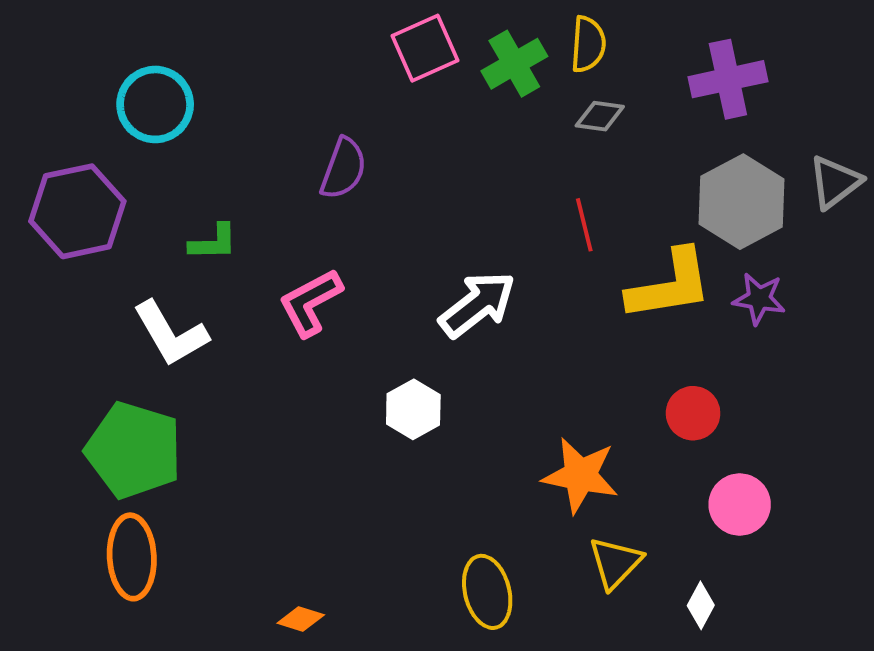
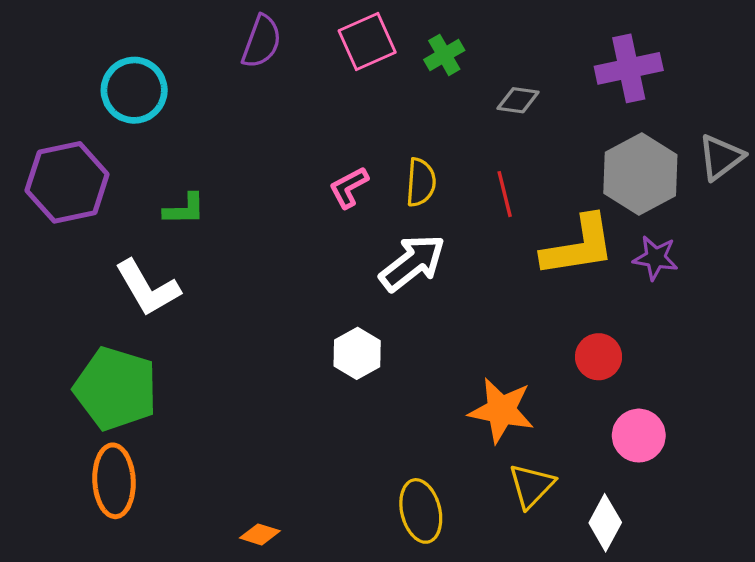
yellow semicircle: (588, 44) -> (421, 182), moved
green cross: (514, 64) -> (444, 55), size x0.7
purple semicircle: (343, 169) -> (262, 42), moved
pink L-shape: (310, 303) -> (349, 187), moved, size x0.7
white diamond: (701, 605) -> (605, 523), size x1.4

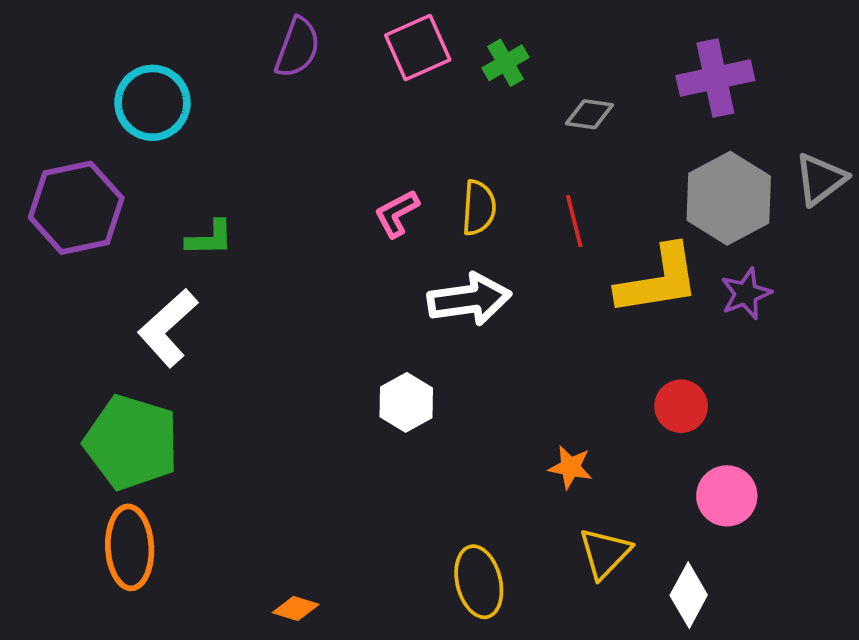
purple star: (656, 258) -> (746, 294), turned -30
white arrow: (412, 263) -> (469, 299), turned 30
white L-shape: (148, 288) -> (168, 328), turned 78
orange star: (501, 410) -> (570, 467), size x0.6

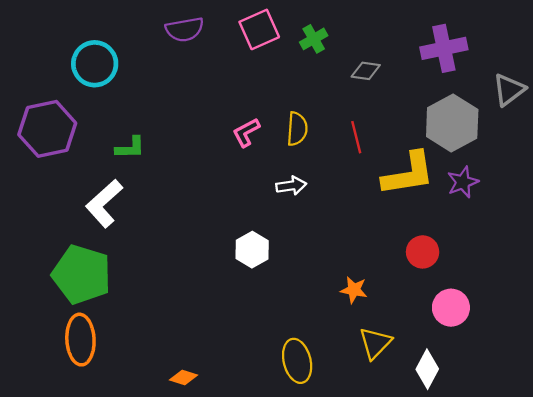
purple semicircle: (298, 47) -> (185, 29), turned 60
gray triangle: (820, 179) -> (509, 90), moved
white arrow: (469, 299) -> (291, 186), size x0.6

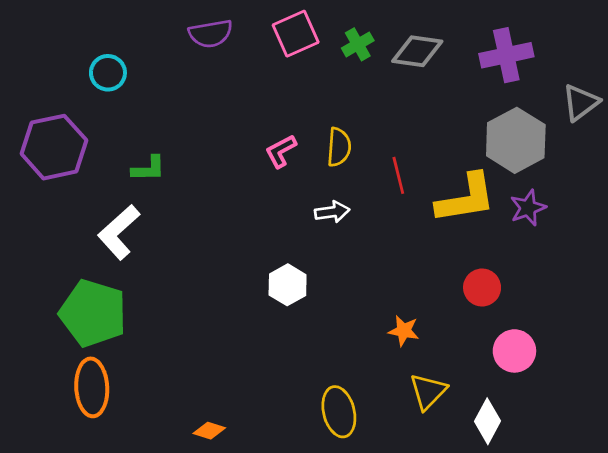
cyan circle: (95, 64) -> (108, 73), size x0.7
gray diamond: (366, 71) -> (417, 51), moved, size x1.5
red line: (356, 137) -> (398, 175), moved

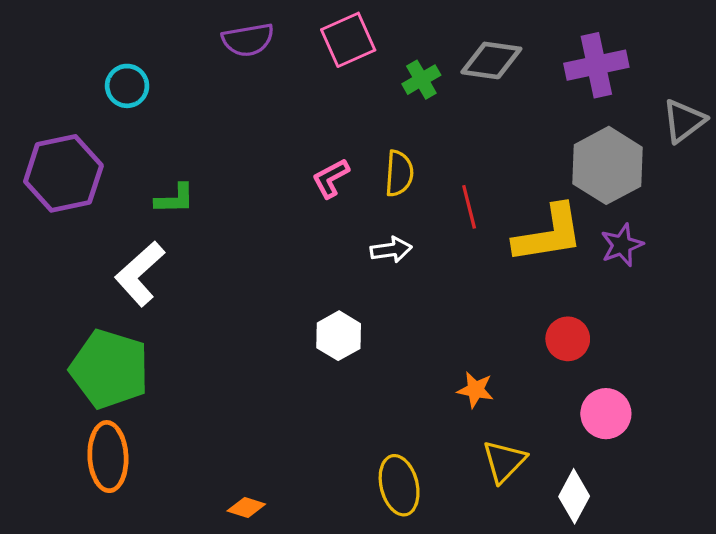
green cross: (358, 44) -> (421, 80), moved

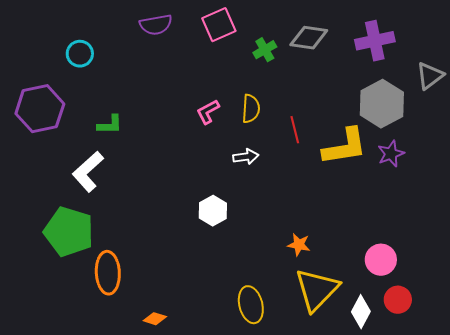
red circle: (568, 339) -> (398, 300), moved
orange ellipse: (108, 457) -> (108, 273), moved
yellow triangle: (504, 461) -> (317, 290), size x1.6

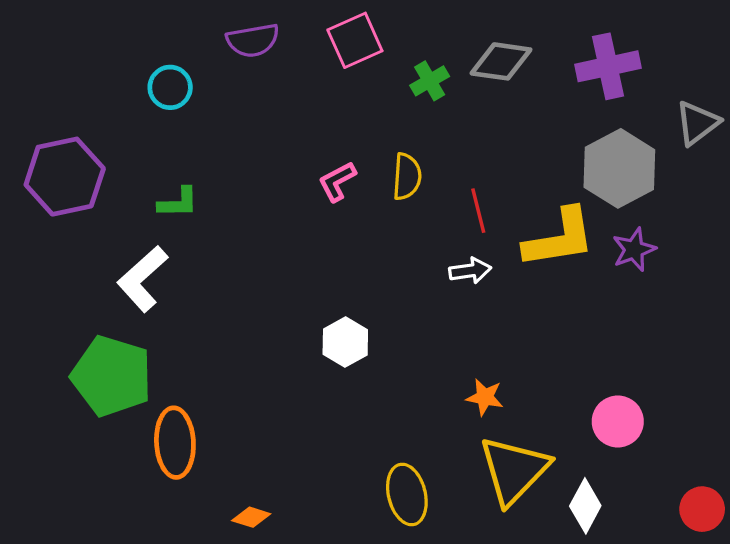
cyan circle: (80, 54) -> (170, 87), moved
white arrow: (246, 157) -> (470, 271), moved
red circle: (398, 300) -> (702, 509), moved

